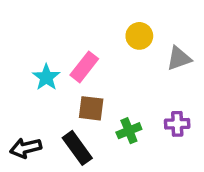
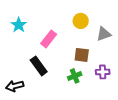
cyan star: (46, 77) -> (19, 25), moved
brown square: (91, 108) -> (82, 55), moved
black rectangle: (77, 148) -> (39, 66), moved

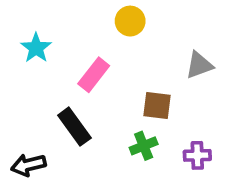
yellow circle: (81, 21) -> (130, 21), moved
purple cross: (103, 72) -> (197, 155), moved

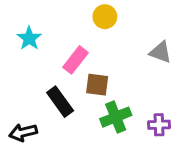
gray triangle: (199, 65) -> (160, 52), turned 40
brown square: (157, 105) -> (97, 85), moved
green cross: (144, 146) -> (116, 117), size x1.4

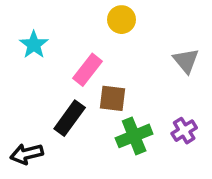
gray triangle: (160, 52) -> (186, 61), turned 30
black rectangle: (60, 102) -> (70, 118), turned 72
purple cross: (159, 125) -> (184, 131), moved, turned -30

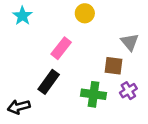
cyan star: (34, 45) -> (22, 16), moved
brown square: (113, 98) -> (113, 66), moved
green cross: (134, 136) -> (94, 94), turned 30

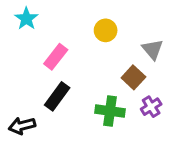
yellow circle: (85, 13) -> (106, 30), moved
pink rectangle: (61, 48) -> (56, 57), moved
brown square: (113, 66) -> (133, 77), turned 36

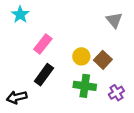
yellow circle: (106, 30) -> (81, 56), moved
gray triangle: (153, 49) -> (114, 20), moved
purple cross: (151, 107) -> (116, 93), moved

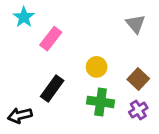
pink rectangle: (43, 44) -> (51, 39), moved
brown square: (103, 60) -> (138, 79), moved

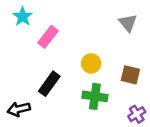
brown square: (138, 79) -> (130, 75), turned -30
purple cross: (138, 110) -> (137, 114), moved

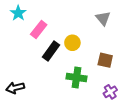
yellow circle: (91, 63) -> (72, 43), moved
black rectangle: (49, 84) -> (51, 51), moved

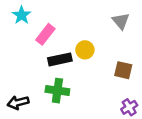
black rectangle: (51, 51) -> (60, 59), turned 42
green cross: (77, 78) -> (57, 91), moved

